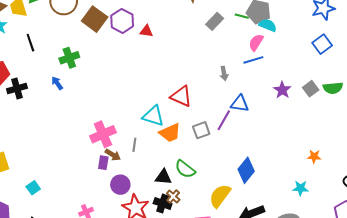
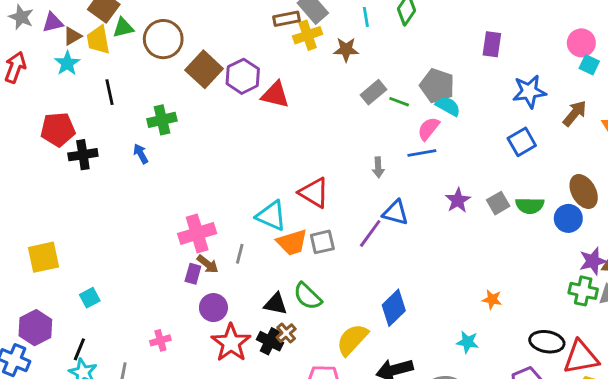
green line: (242, 16) -> (399, 102), moved
red triangle: (146, 31) -> (275, 95), size x1.5
gray square: (201, 130) -> (322, 242), moved

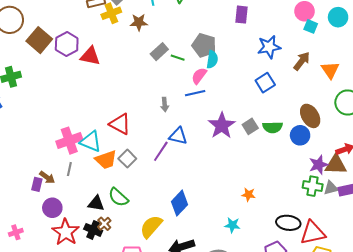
cyan semicircle: (448, 106) -> (212, 59), turned 72
purple star: (458, 200) -> (222, 126), size x1.5
pink cross: (197, 233) -> (69, 141), moved
gray square: (322, 242) -> (127, 159), turned -30

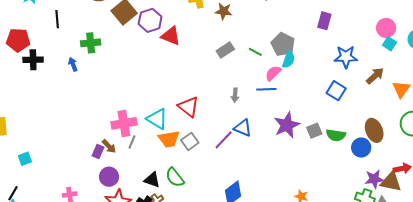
gray rectangle: (159, 52) -> (225, 50), moved
blue square: (265, 83) -> (336, 91), turned -36
pink cross: (69, 141) -> (124, 123), moved

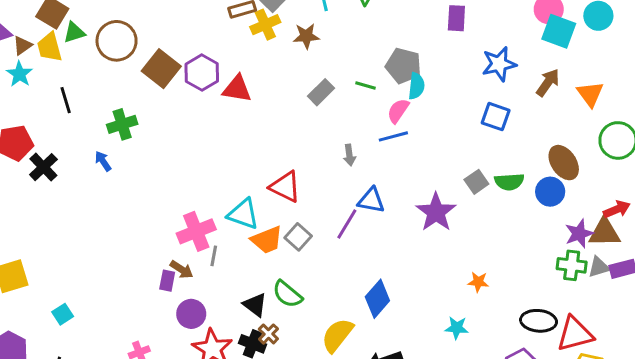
cyan square: (389, 44) -> (559, 31), size x1.6
black cross: (33, 60) -> (43, 167), turned -30
purple star: (287, 125) -> (436, 212), moved
black triangle: (152, 180) -> (255, 305), turned 30

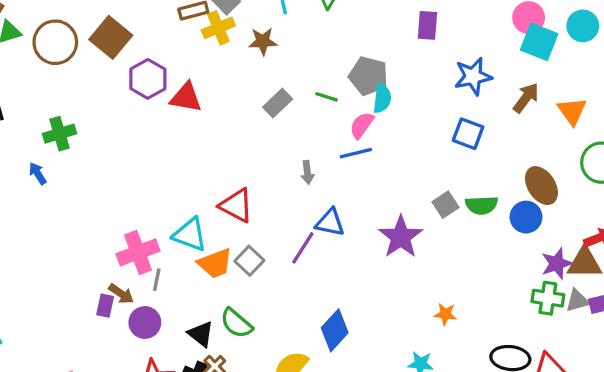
brown square: (161, 69) -> (111, 37), moved
purple circle: (191, 314) -> (145, 323), moved

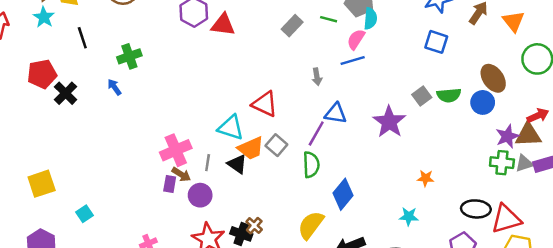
pink cross: (138, 252) -> (176, 150), moved
green semicircle: (236, 323) -> (311, 165), moved, turned -130
black triangle: (201, 334) -> (237, 164), moved

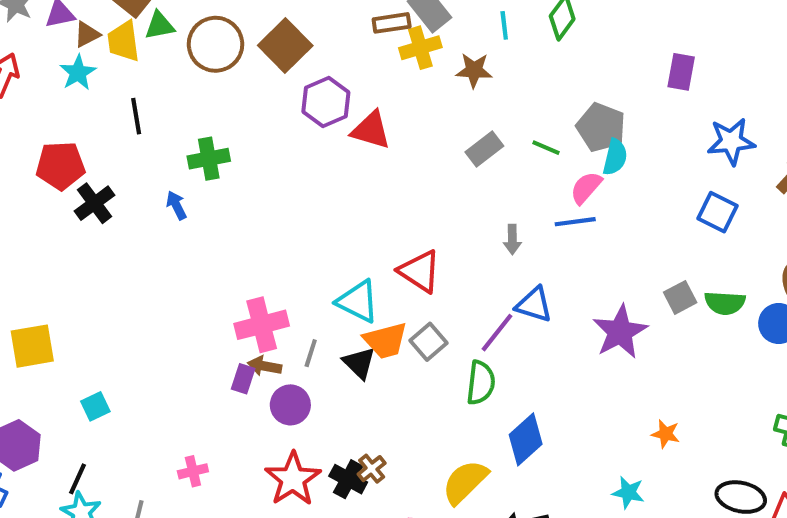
brown arrow: (181, 174) -> (265, 366), turned 150

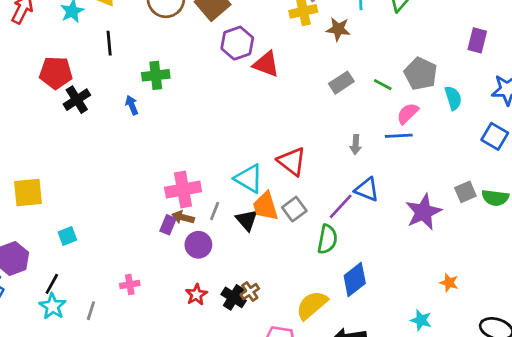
cyan semicircle: (615, 157) -> (453, 98), moved, turned -35
orange trapezoid: (386, 340) -> (266, 206), turned 84
red star: (293, 479) -> (196, 295), size x0.6

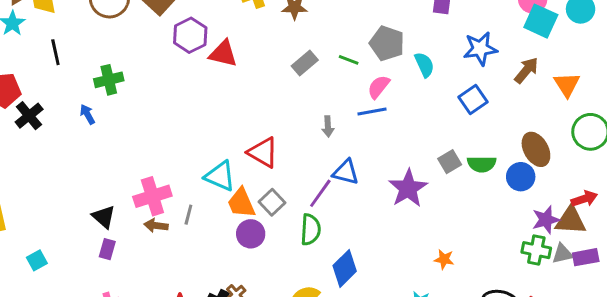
blue square: (495, 136) -> (473, 100), turned 32
black triangle: (247, 220) -> (104, 217), moved
purple rectangle: (168, 225) -> (107, 249), moved
purple circle: (198, 245) -> (251, 234), moved

